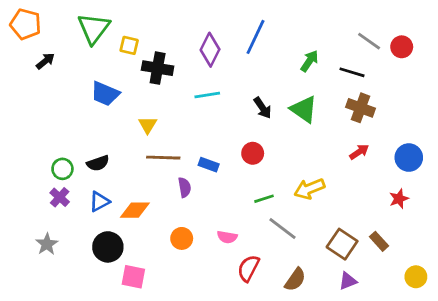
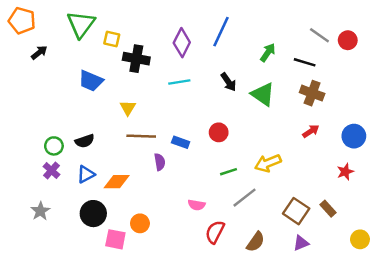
black arrow: (263, 108) -> (228, 82), moved
gray line: (282, 228) -> (244, 198), turned -75
orange circle: (182, 238) -> (140, 223), moved

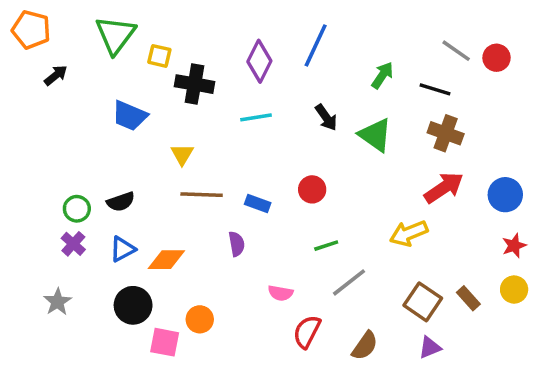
red arrow: (311, 131) -> (444, 188), size x1.6
purple semicircle: (160, 162) -> (237, 244), moved
yellow arrow: (268, 163) -> (409, 233), moved
red star: (345, 172) -> (514, 246), moved
yellow circle: (360, 239) -> (514, 290), moved

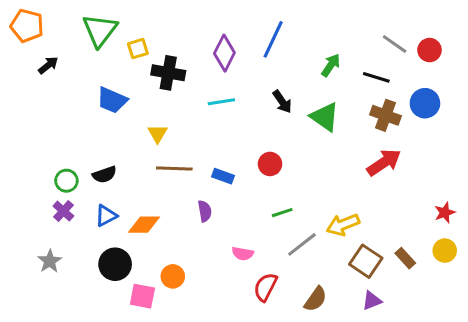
yellow square: (159, 56) -> (138, 49), turned -30
blue circle: (505, 195) -> (425, 103), moved
yellow arrow: (409, 233) -> (343, 225), moved

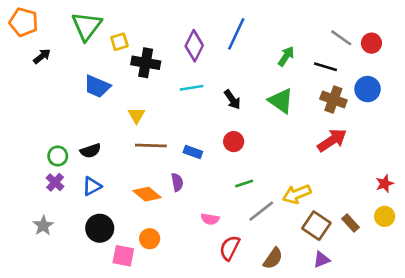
black arrow: (282, 102) -> (232, 100), moved
orange diamond: (144, 225) -> (147, 194), moved, turned 40

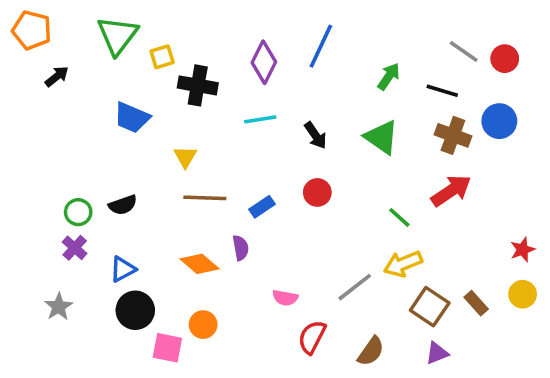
blue rectangle: (193, 152) -> (262, 207), turned -54
green line: (244, 184) -> (399, 217), moved, turned 60
blue triangle: (92, 186) -> (123, 269), moved

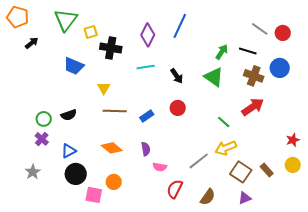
green arrow: (389, 76) -> (222, 52), moved
purple semicircle: (241, 248) -> (146, 149), moved

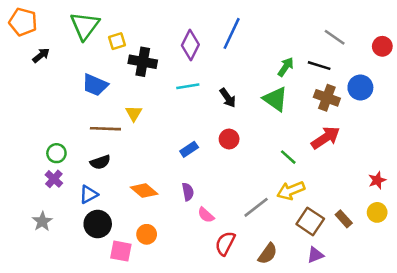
red circle: (283, 33) -> (382, 46), moved
brown line: (115, 111) -> (105, 129), moved
black semicircle: (69, 115) -> (100, 162), moved
pink semicircle: (160, 167) -> (206, 215), turned 32

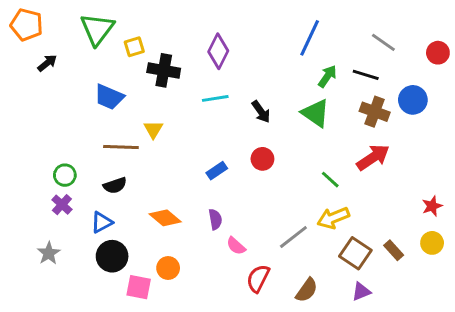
blue line: (232, 33) -> (310, 38), moved

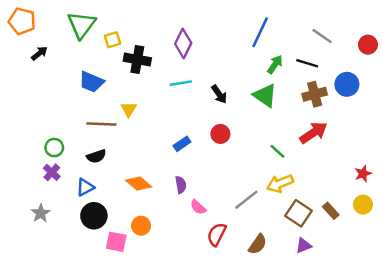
brown cross: (375, 112) -> (315, 94), turned -35

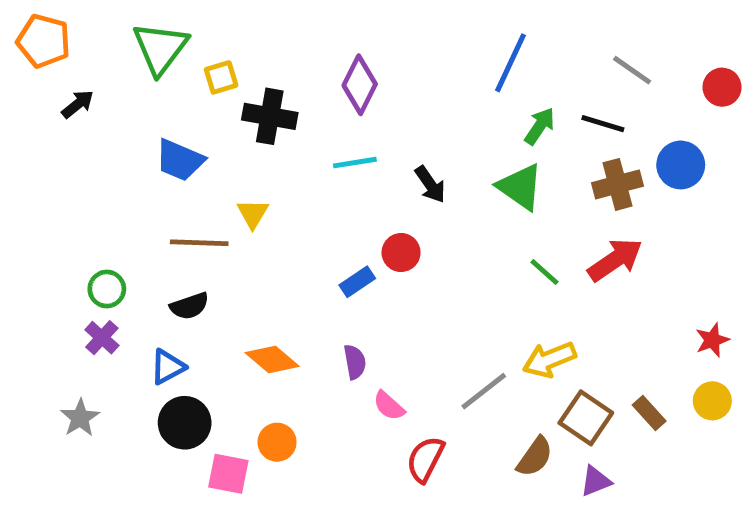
red circle: (220, 134) -> (401, 253), moved
green line: (277, 151) -> (545, 272), moved
brown semicircle: (258, 244) -> (535, 457), moved

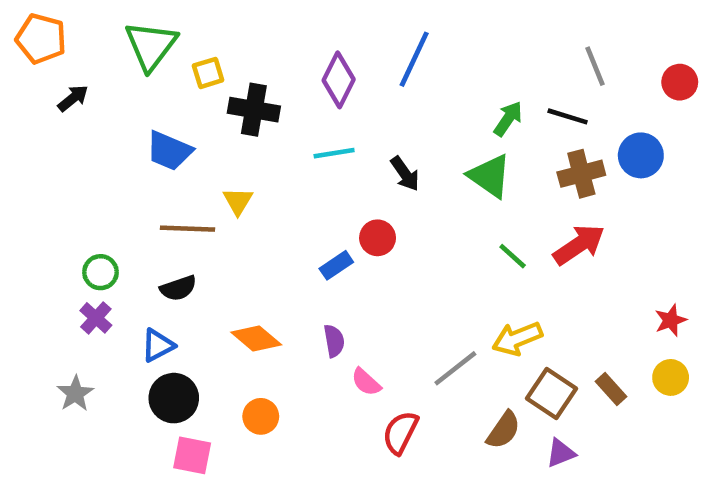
blue line: (510, 63) -> (414, 59), moved
gray line: (632, 70) -> (595, 66), turned 33
pink square: (228, 474) -> (192, 455), moved

